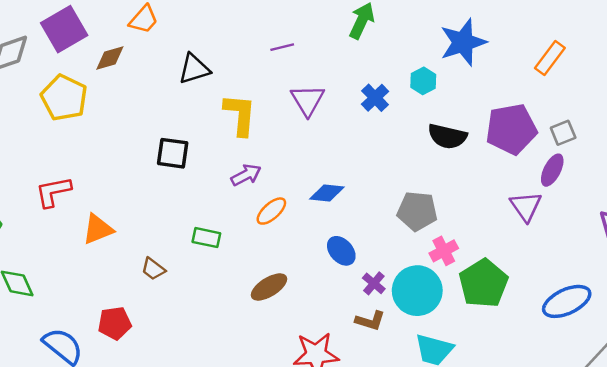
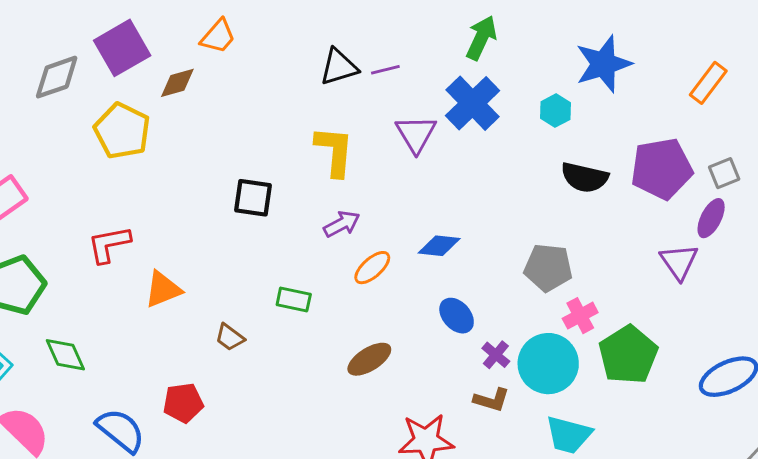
black triangle: (194, 69) -> (339, 67), moved
blue cross: (375, 98) -> (473, 103), moved, size x1.6

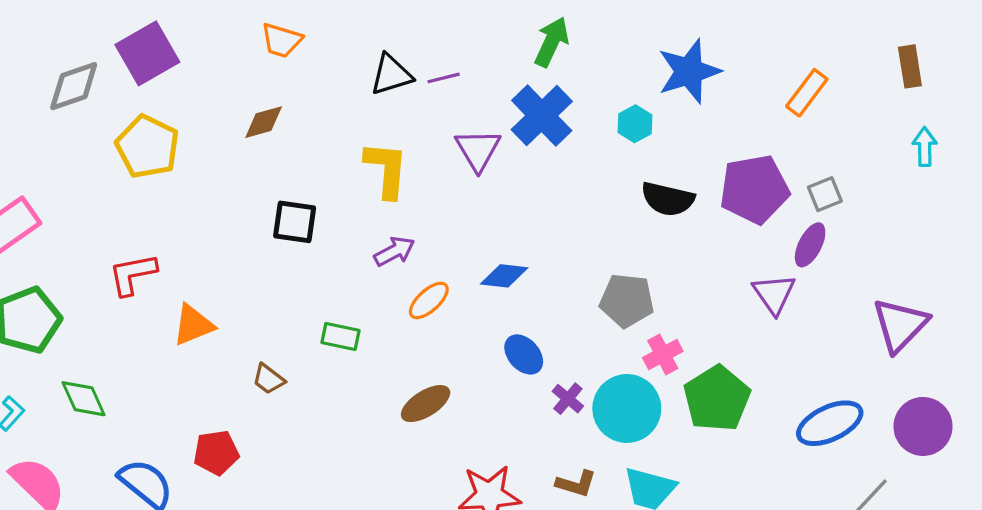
orange trapezoid: (218, 36) -> (282, 40), moved, turned 66
brown diamond: (177, 83) -> (264, 122), moved
brown L-shape: (491, 400) -> (576, 484), moved

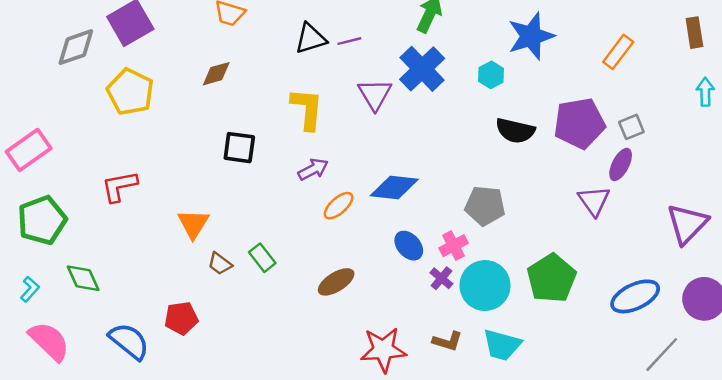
blue diamond: (504, 276) -> (394, 187), size x1.4
orange triangle: (193, 325) -> (193, 224), moved, turned -36
green rectangle: (340, 336) -> (262, 258), moved, turned 40
pink cross: (663, 354) -> (454, 246), moved

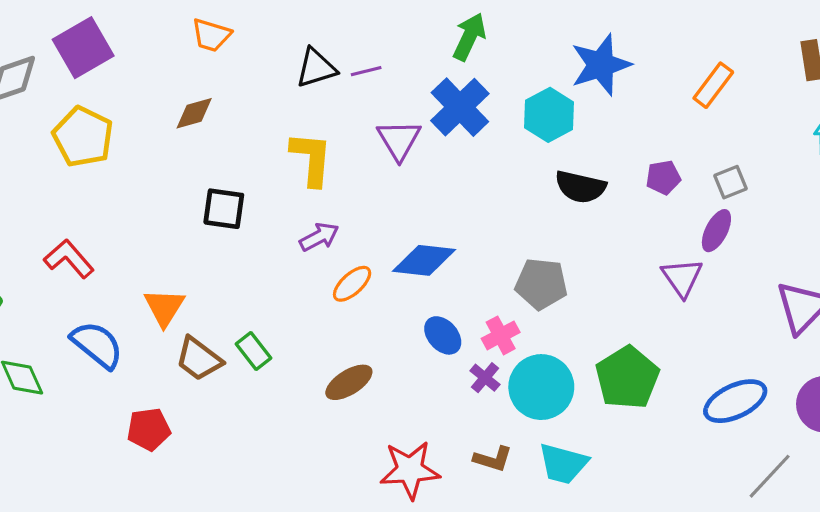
cyan hexagon: (491, 75) -> (549, 115), size x1.5
purple pentagon: (579, 123) -> (663, 177), size x0.5
red L-shape: (119, 186) -> (69, 259), turned 60
brown trapezoid: (220, 264) -> (199, 359), size x1.5
blue semicircle: (129, 341) -> (97, 345), moved

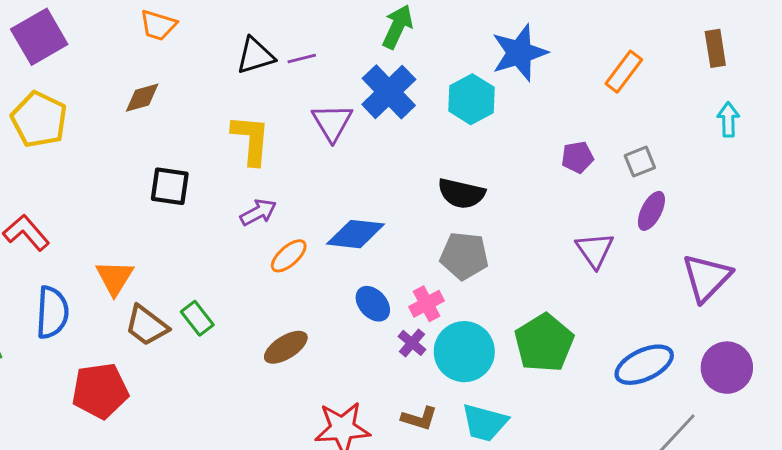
black semicircle: (580, 187) -> (461, 193), moved
purple ellipse: (716, 231) -> (651, 211), moved
blue semicircle: (97, 345) -> (52, 312), turned 54
red pentagon: (149, 429) -> (100, 391), size x1.4

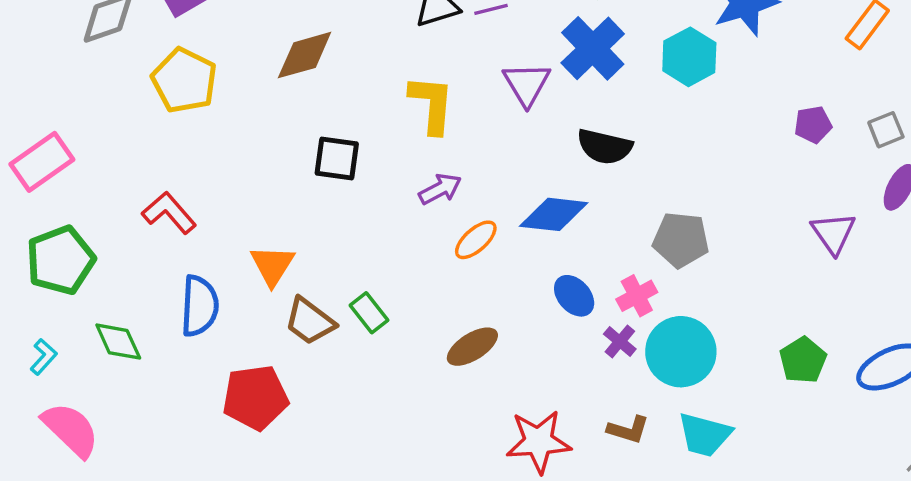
brown diamond: (142, 98) -> (305, 55), size x1.4
black semicircle: (461, 193) -> (605, 147), moved
green pentagon: (544, 343) -> (803, 360), moved, size x0.7

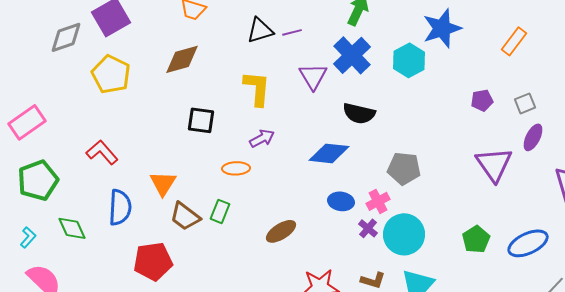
purple triangle: (833, 233) -> (494, 164), size x1.4
orange ellipse: (476, 240) -> (236, 168), moved, turned 40
blue ellipse: (574, 296) -> (341, 201), turned -40
green rectangle: (369, 313) -> (220, 211), turned 60

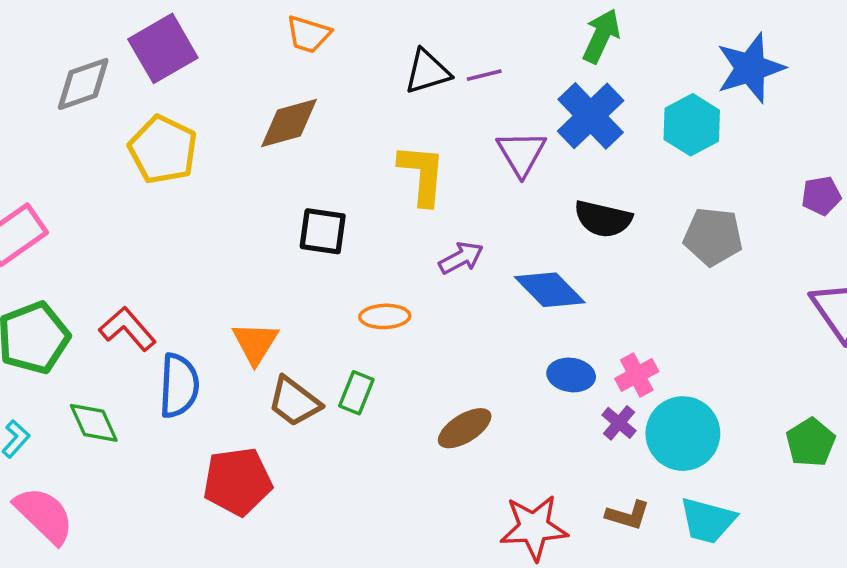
purple arrow: (262, 138) -> (461, 258), moved
red L-shape: (102, 152) -> (127, 329), moved
blue diamond: (329, 153) -> (550, 290), turned 39
gray pentagon: (404, 168) -> (713, 237), moved

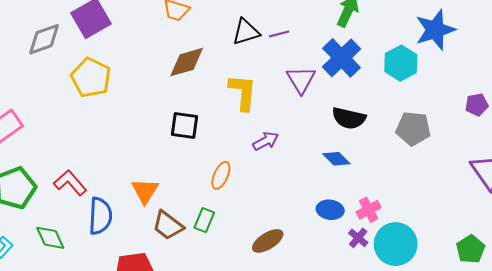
brown diamond: (289, 123) -> (187, 62), moved
blue diamond: (550, 290) -> (336, 159), moved, size x0.7
orange ellipse: (385, 316) -> (221, 175), turned -64

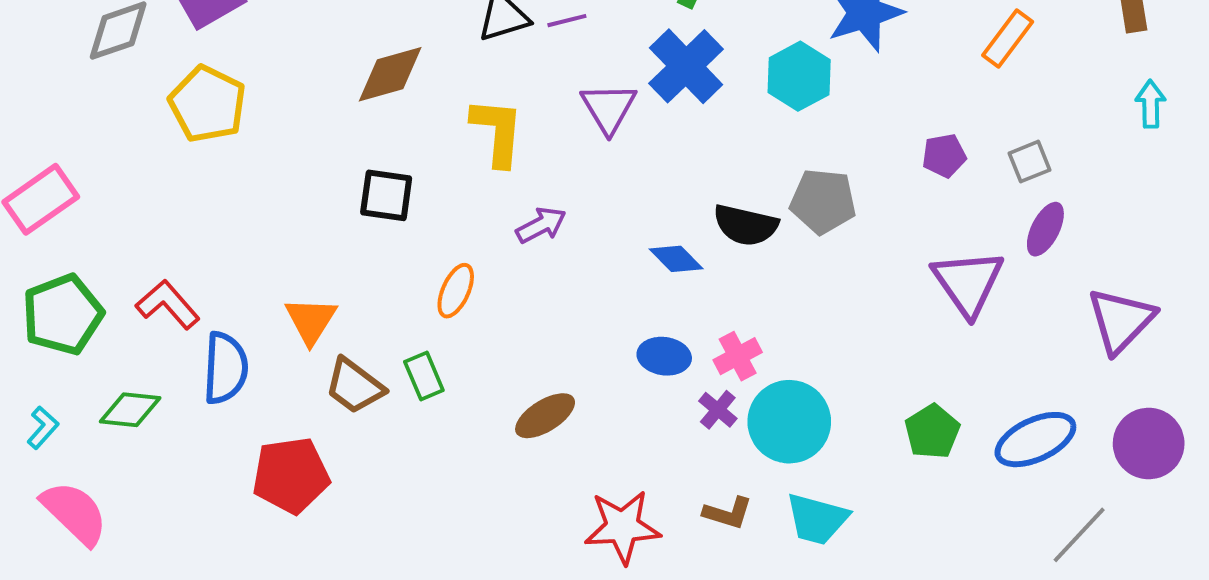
black semicircle: (349, 118) -> (746, 225), moved
green rectangle: (204, 220) -> (424, 376), turned -45
green diamond: (50, 238) -> (130, 410), turned -60

